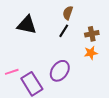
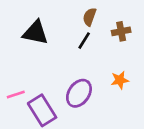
brown cross: (92, 34) -> (121, 31), moved
orange star: (91, 53) -> (120, 80), moved

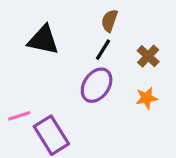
brown cross: (121, 31) -> (148, 56), moved, turned -36
purple ellipse: (79, 93) -> (97, 85), moved

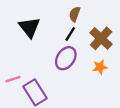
black triangle: (43, 40) -> (29, 27), turned 40
brown cross: (148, 56) -> (101, 38), size x1.5

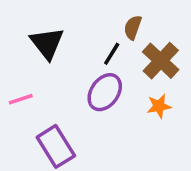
brown semicircle: (75, 14) -> (133, 27), moved
pink line: (13, 79) -> (21, 99), moved

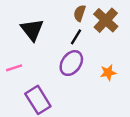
brown semicircle: (133, 27) -> (80, 13), moved
brown cross: (161, 61) -> (106, 20), moved

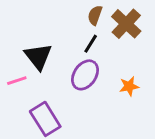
black triangle: (32, 30) -> (38, 56), moved

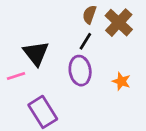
purple ellipse: (85, 75) -> (80, 71), turned -44
orange star: (129, 86) -> (121, 81), turned 30

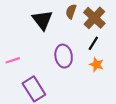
black line: (85, 41) -> (93, 43), moved
black triangle: (36, 53) -> (42, 20), moved

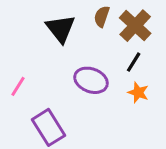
purple ellipse: (64, 56) -> (91, 80), turned -60
pink line: (13, 60) -> (18, 86), turned -40

